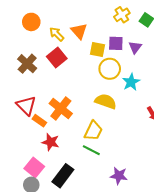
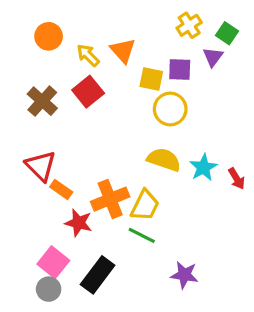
purple triangle: (135, 47) -> (213, 57), moved
cyan star: (131, 82) -> (203, 167), moved
orange cross: (61, 108) -> (110, 199), moved, turned 30

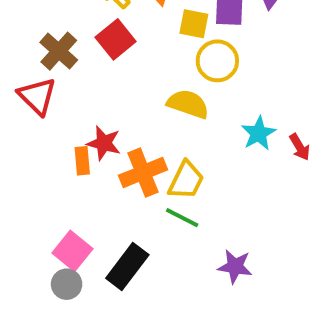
yellow semicircle: (164, 160) -> (188, 104), moved
red triangle: (41, 166) -> (37, 96), moved
orange rectangle: (61, 190) -> (82, 161), turned 50
red star: (79, 223) -> (104, 143), moved

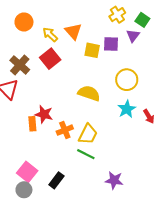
yellow circle: (217, 61) -> (127, 80), moved
orange cross: (143, 173) -> (65, 130), size x0.7
black rectangle: (127, 267) -> (56, 180), size x0.7

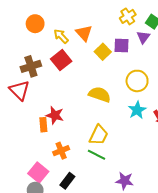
yellow square: (92, 50) -> (103, 52), turned 35
brown cross: (20, 65) -> (31, 66), turned 30
orange cross: (65, 130) -> (61, 151), moved

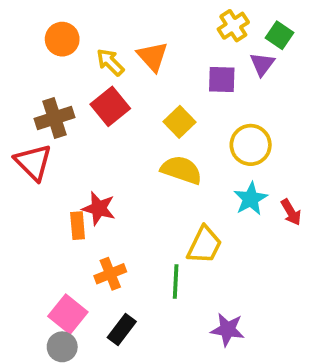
yellow square: (103, 52) -> (179, 122), moved
yellow trapezoid: (99, 135) -> (204, 245), moved
green line: (97, 155) -> (176, 281), turned 66

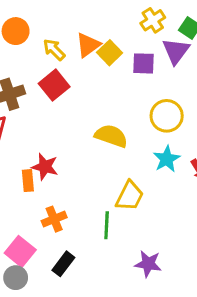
orange triangle: (153, 56) -> (88, 45), turned 36
purple triangle: (262, 64) -> (176, 51), size x1.4
yellow square: (179, 122) -> (110, 53), moved

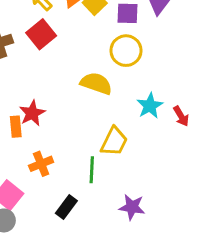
yellow circle: (167, 116) -> (126, 51), moved
red star: (45, 167) -> (32, 113), turned 30
black rectangle: (63, 264) -> (66, 207), moved

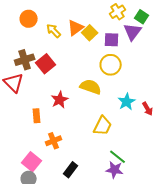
red square: (41, 34) -> (46, 64), moved
red star: (32, 113) -> (60, 100), moved
green line: (92, 170) -> (118, 157), moved, turned -54

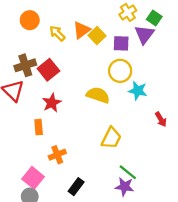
red star: (60, 100) -> (52, 103), moved
cyan star: (127, 102) -> (138, 91), moved, turned -30

